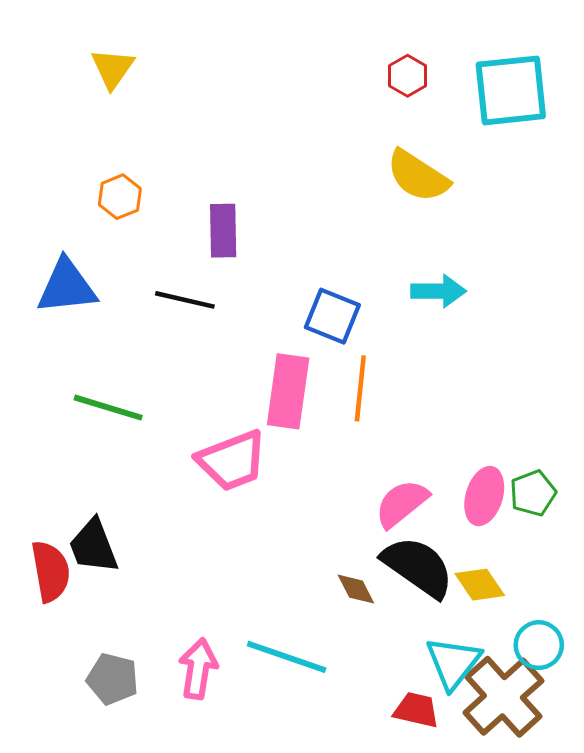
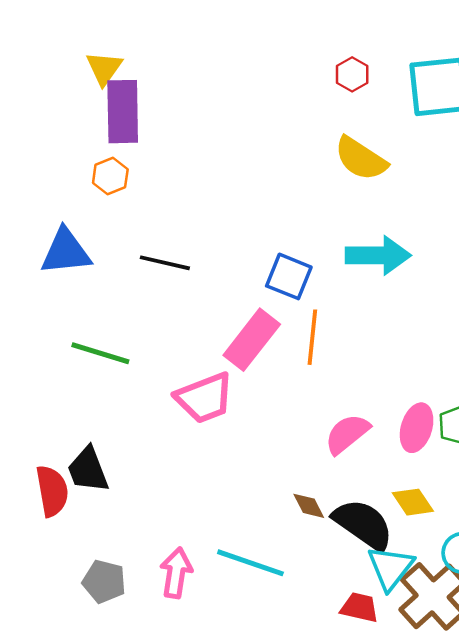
purple rectangle: (223, 231) -> (123, 112), moved, size x1.4
cyan arrow: (438, 291) -> (378, 255), size x1.4
pink rectangle: (288, 391) -> (252, 340), turned 30
black semicircle: (418, 567) -> (363, 524), moved

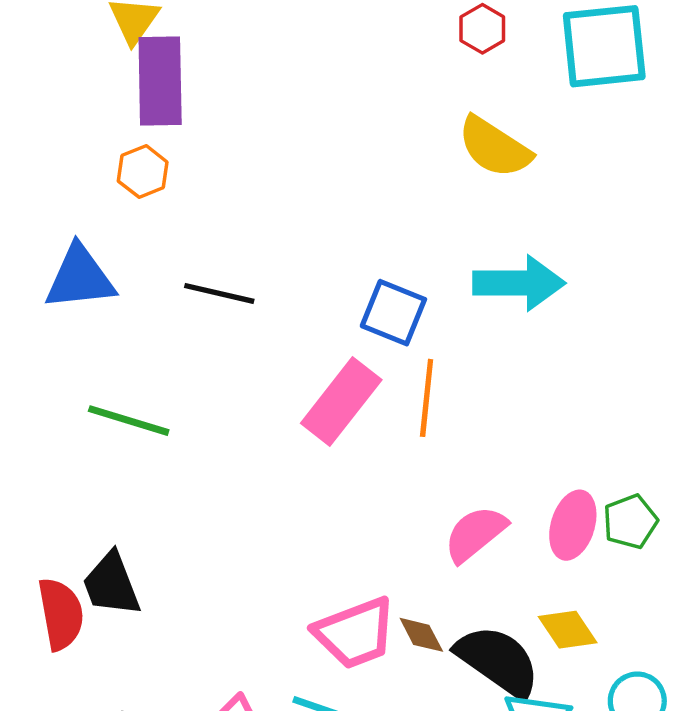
pink trapezoid: (205, 398) -> (355, 633), moved

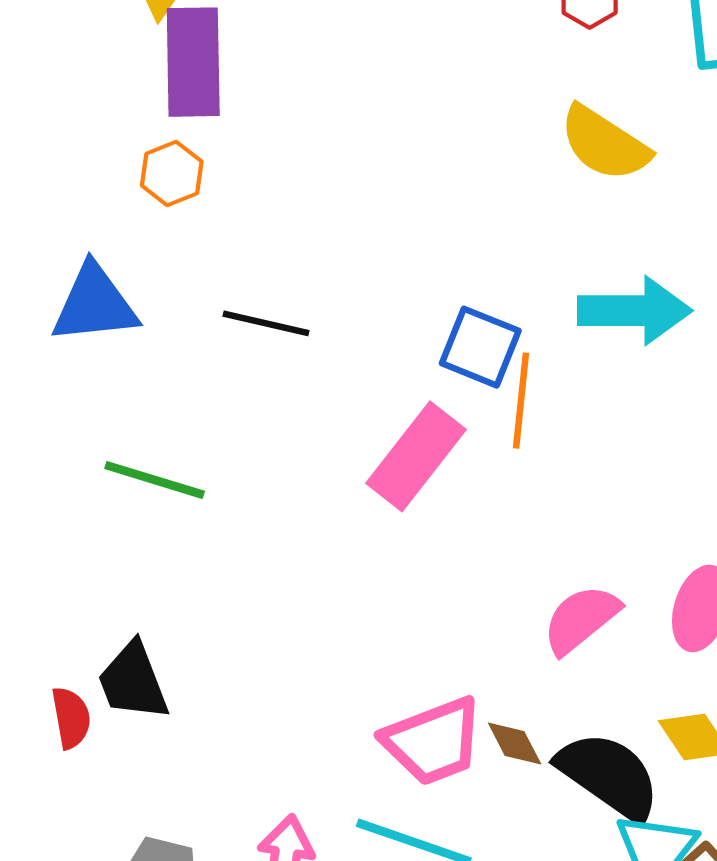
orange line: (427, 398) -> (521, 401), moved
red semicircle: (61, 614) -> (71, 718), size x0.7

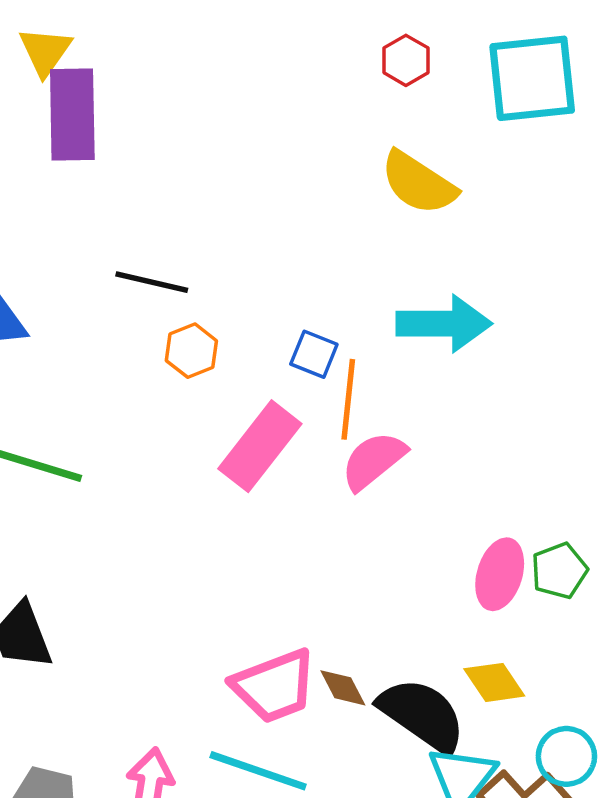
orange hexagon: (172, 173) -> (191, 351), moved
black line: (266, 323) -> (152, 282), moved
blue square: (480, 347) -> (314, 354), size x0.7
pink semicircle: (581, 619) -> (373, 461), moved

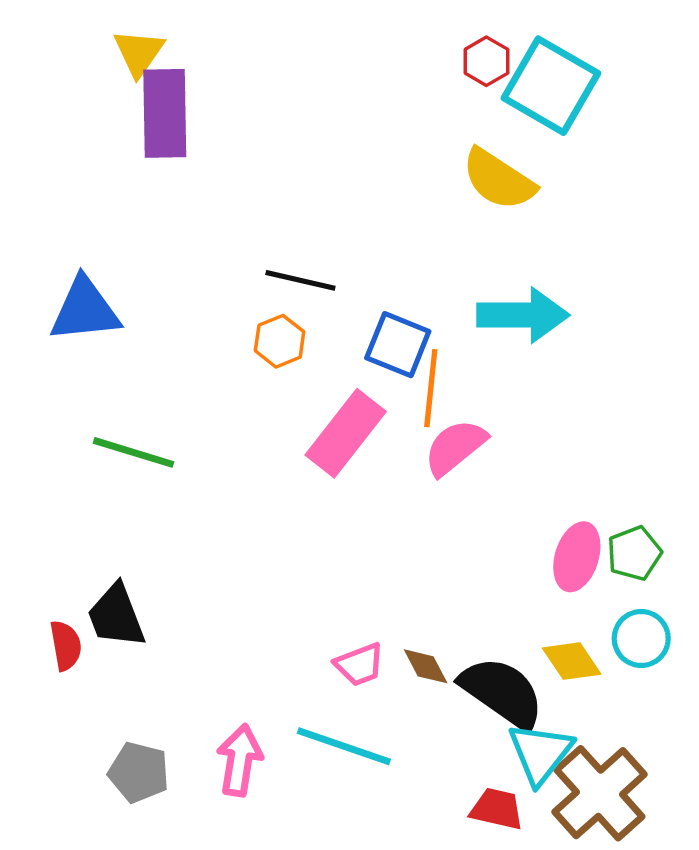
cyan square: (532, 78) -> (551, 86), moved, turned 36
black line: (152, 282) -> (300, 280), moved
blue square: (314, 354) -> (398, 345), size x1.4
pink trapezoid: (274, 686) -> (360, 665), size x0.6
cyan circle: (566, 756) -> (641, 638), moved

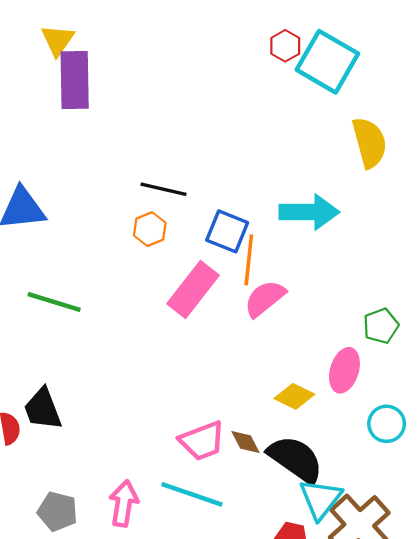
yellow semicircle: (499, 179) -> (369, 143), moved, turned -138
green pentagon: (634, 553) -> (381, 326), moved
yellow diamond: (572, 661) -> (294, 396), moved, turned -30
pink trapezoid: (360, 665) -> (202, 441), size x1.4

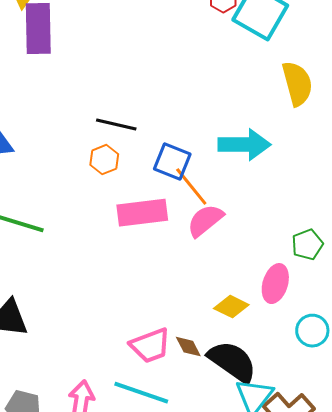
orange line: (249, 260) -> (191, 187), turned -45
pink rectangle: (193, 289) -> (142, 213), turned 45

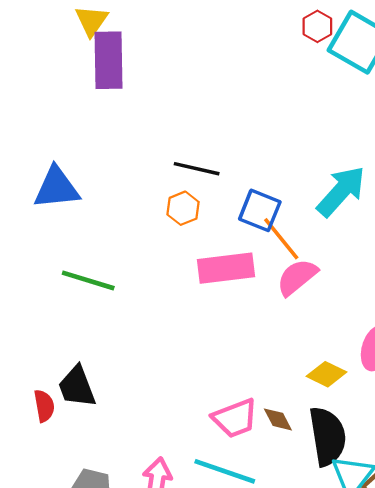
cyan arrow: (244, 145) -> (341, 191), turned -48
black semicircle: (232, 362) -> (328, 436), turned 46

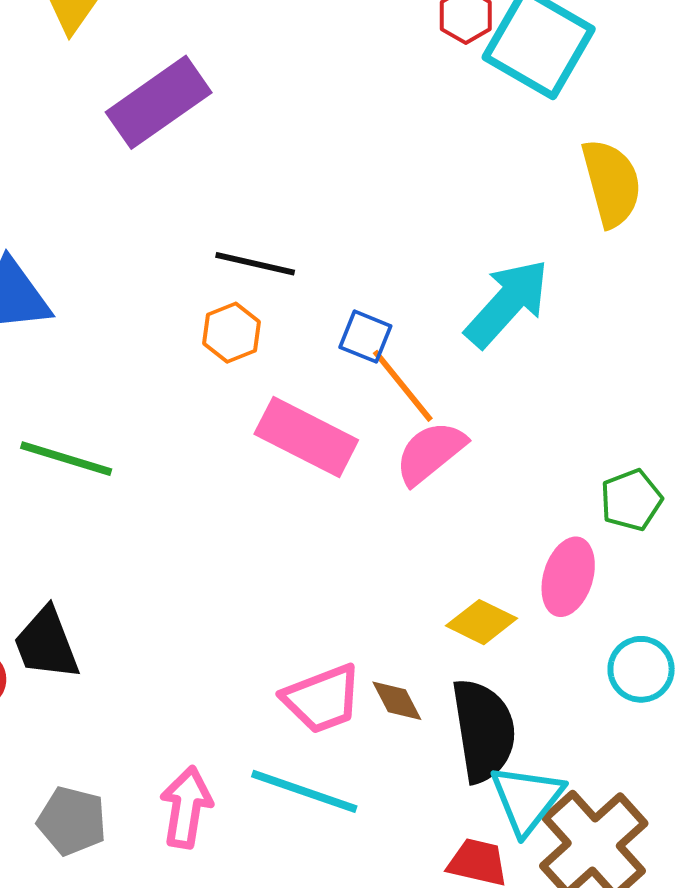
purple rectangle: (109, 60) -> (159, 102), moved, turned 56
blue square: (260, 210) -> (365, 337), size x0.7
pink rectangle: (226, 268) -> (306, 437), turned 34

